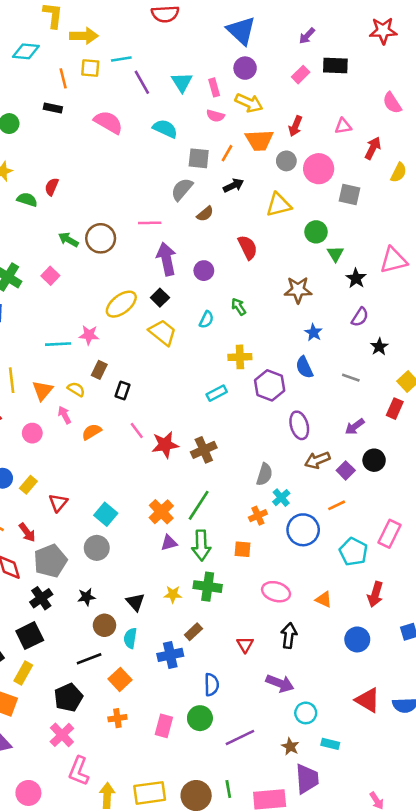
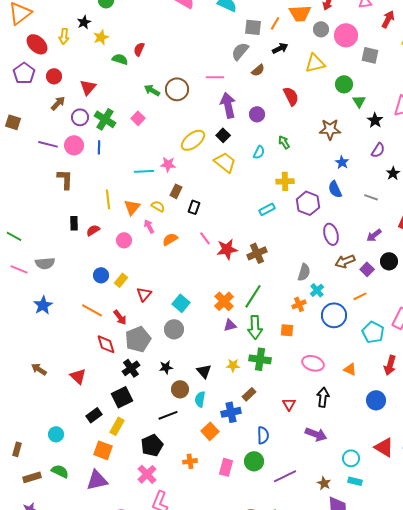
orange square: (120, 679) -> (210, 431), moved
cyan circle: (306, 713) -> (351, 458), moved

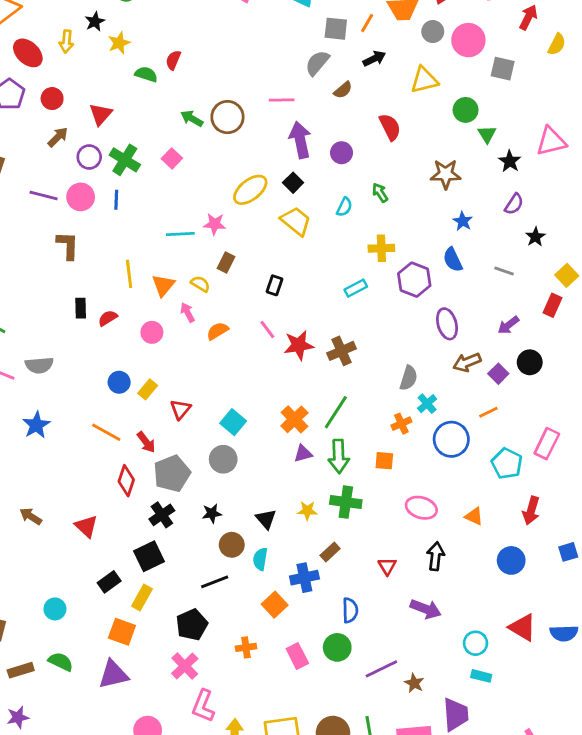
black rectangle: (194, 207) -> (275, 285), moved
red diamond: (106, 344) -> (126, 481), turned 35
pink rectangle: (226, 467) -> (297, 656), turned -42
brown star: (324, 483) -> (414, 683), moved

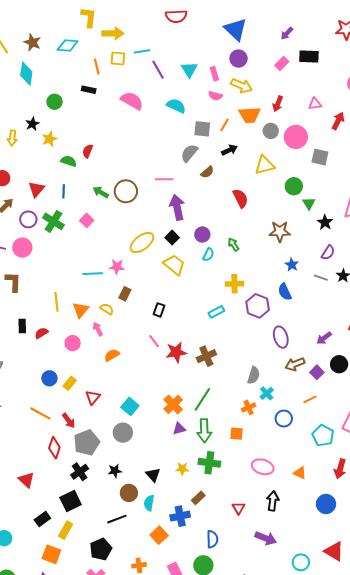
purple circle: (342, 153) -> (202, 234), moved
blue line: (116, 200) -> (64, 191), moved
gray line: (504, 271) -> (321, 278), moved
orange semicircle: (217, 331) -> (112, 355), moved
blue circle: (451, 439) -> (284, 419), size x0.7

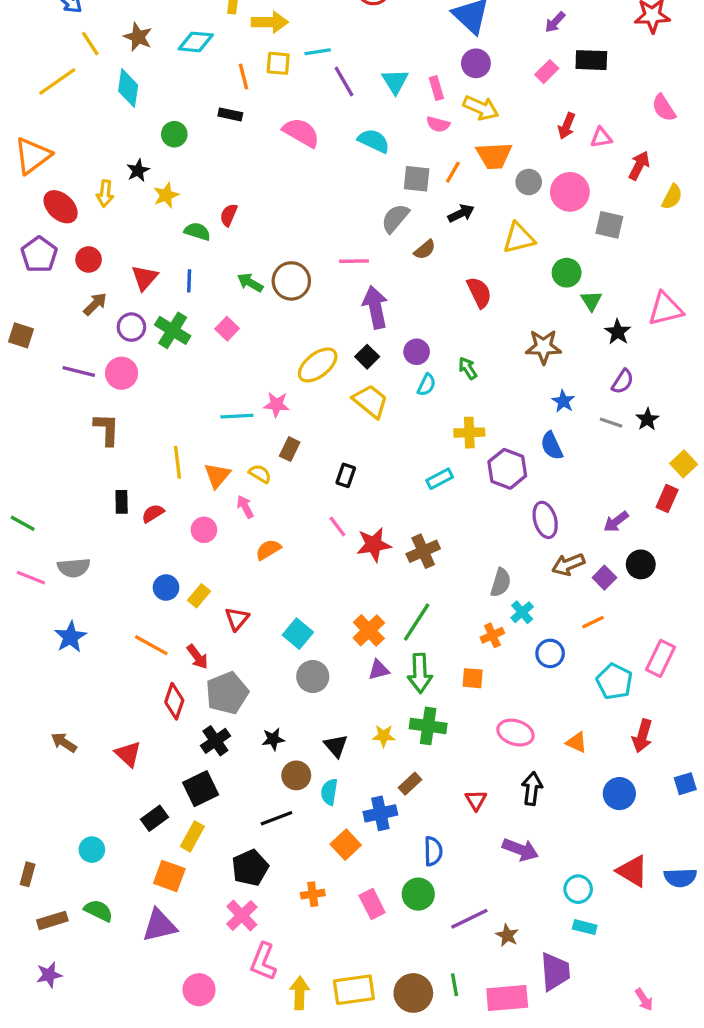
red arrow: (278, 104) -> (567, 126), moved
gray circle: (123, 433) -> (313, 677), moved

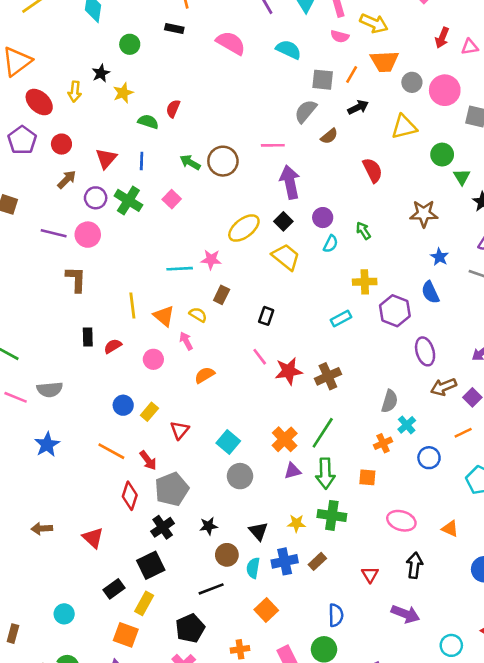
orange triangle: (217, 475) -> (164, 316), turned -30
brown arrow: (64, 742) -> (42, 529), turned -36
blue cross: (380, 813) -> (285, 561), moved

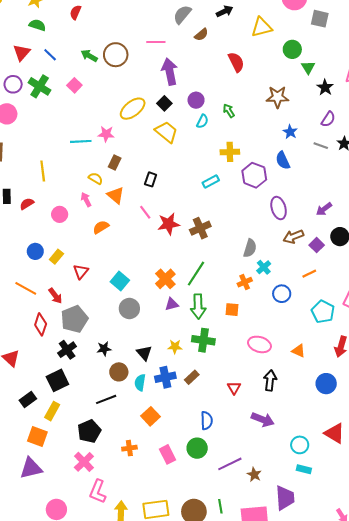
green semicircle: (148, 122) -> (37, 25), moved
blue line: (142, 161) -> (50, 55), turned -48
orange triangle: (164, 316) -> (116, 195), moved

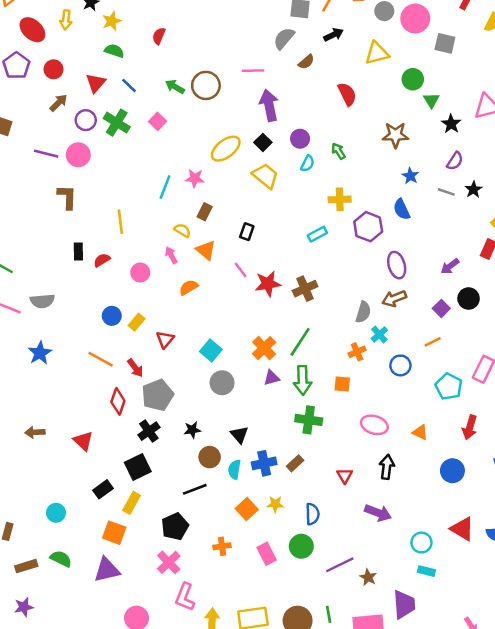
cyan line: (81, 141) -> (165, 187), turned -66
brown arrow: (293, 237) -> (394, 299), moved
yellow star: (175, 347) -> (275, 504), moved

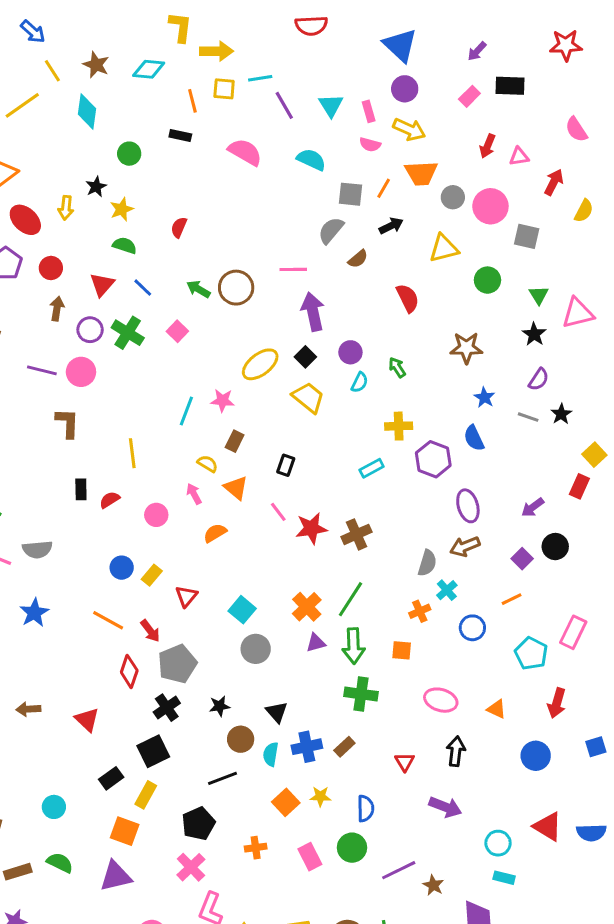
green triangle: (431, 100) -> (539, 295), moved
brown arrow: (58, 103) -> (57, 309), turned -36

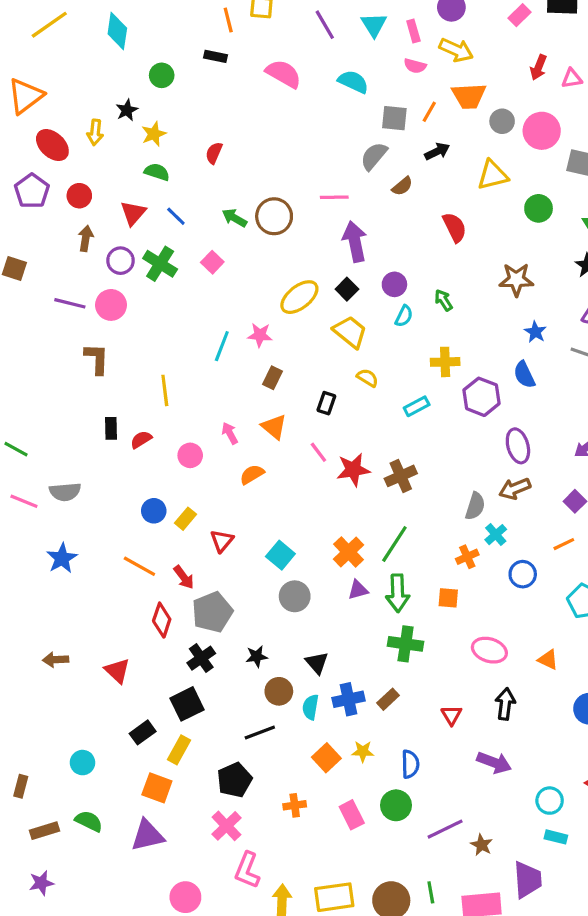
yellow semicircle: (207, 464) -> (368, 378), moved

